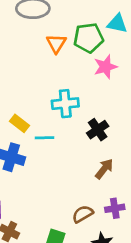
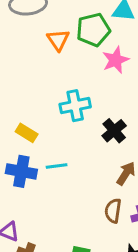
cyan line: (45, 138) -> (57, 166), moved
brown semicircle: (83, 214) -> (113, 211), moved, turned -45

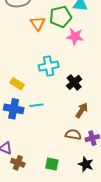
pink star: (115, 60) -> (75, 36), turned 30
brown semicircle: (113, 211) -> (73, 134), turned 91

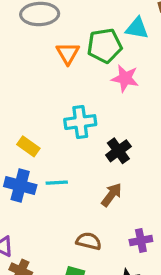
brown arrow: (82, 110) -> (112, 195), moved
brown semicircle: (73, 134) -> (89, 241), moved

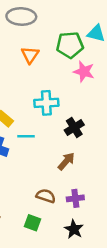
orange triangle: (68, 53) -> (30, 55), moved
cyan line: (57, 183) -> (26, 136), moved
purple cross: (141, 240) -> (75, 198), moved

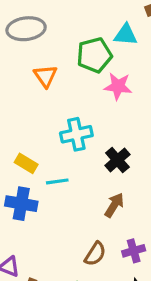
brown semicircle: (46, 196) -> (95, 254), turned 114

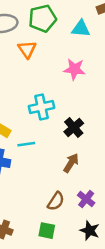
green pentagon: (94, 55) -> (43, 18), moved
orange triangle: (45, 76) -> (27, 49), moved
purple cross: (134, 251) -> (86, 199), turned -36

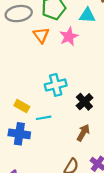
pink star: (74, 69) -> (69, 37), moved, turned -30

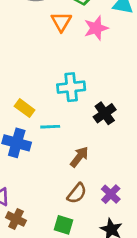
brown arrow: (83, 133) -> (79, 157), moved

